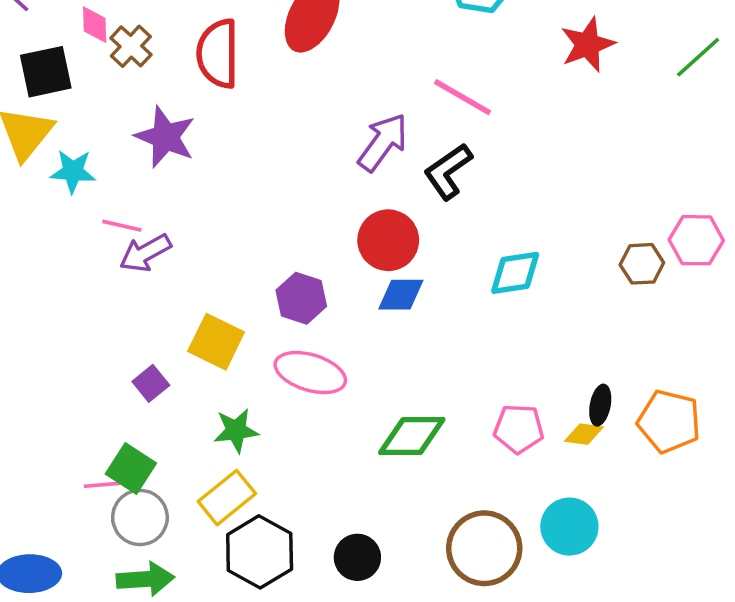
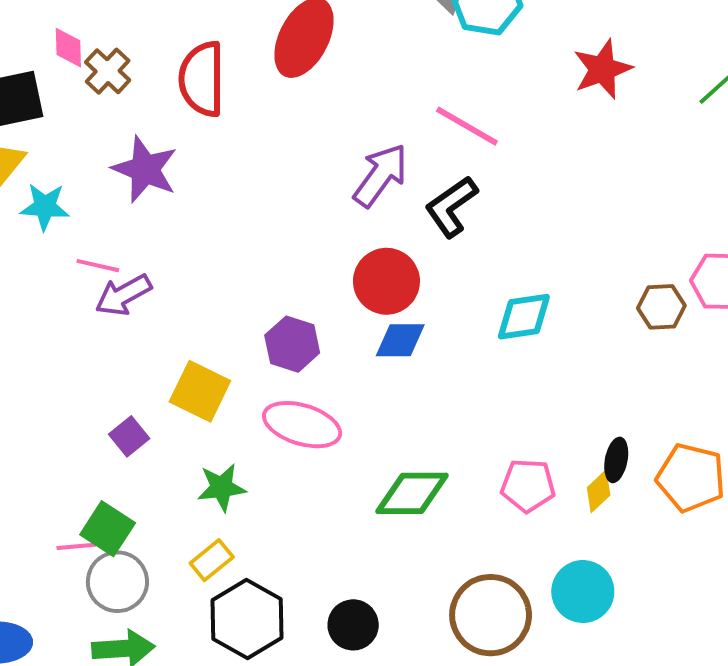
yellow diamond: (584, 434) -> (599, 491), turned -51
yellow rectangle: (227, 498) -> (212, 560), size x0.7

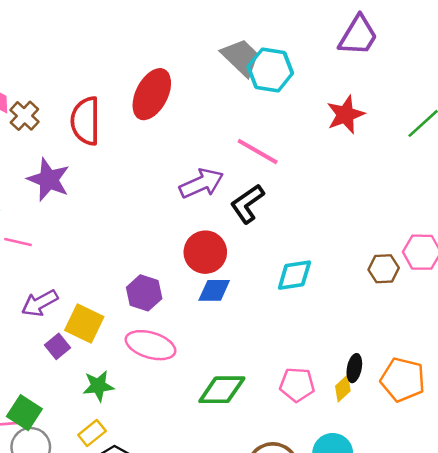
purple arrow: (381, 175) -> (201, 183), turned 30
purple arrow: (123, 295) -> (40, 303), moved
purple square: (129, 436) -> (58, 346), moved

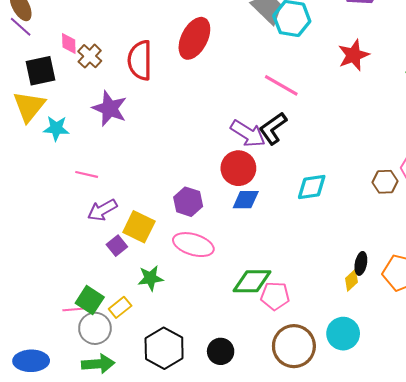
purple arrow: (201, 183) -> (248, 134), moved, turned 56
pink line: (18, 242) -> (87, 174), moved
pink pentagon: (297, 385) -> (275, 296), moved
yellow rectangle: (92, 433) -> (120, 307), moved

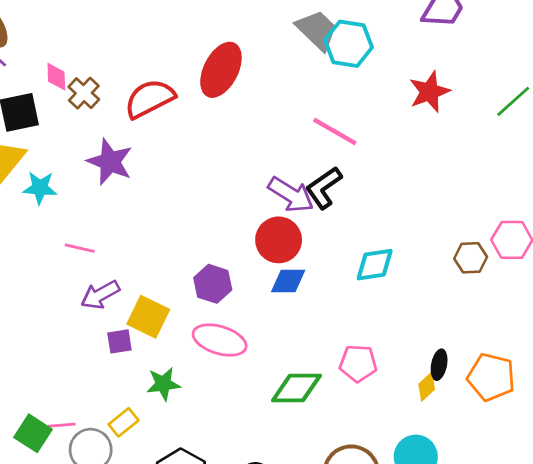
red semicircle: (140, 60) -> (150, 99), turned 63
purple square: (117, 246) -> (119, 341), turned 30
pink pentagon: (275, 296) -> (358, 363), moved
green square: (90, 300) -> (33, 433), moved

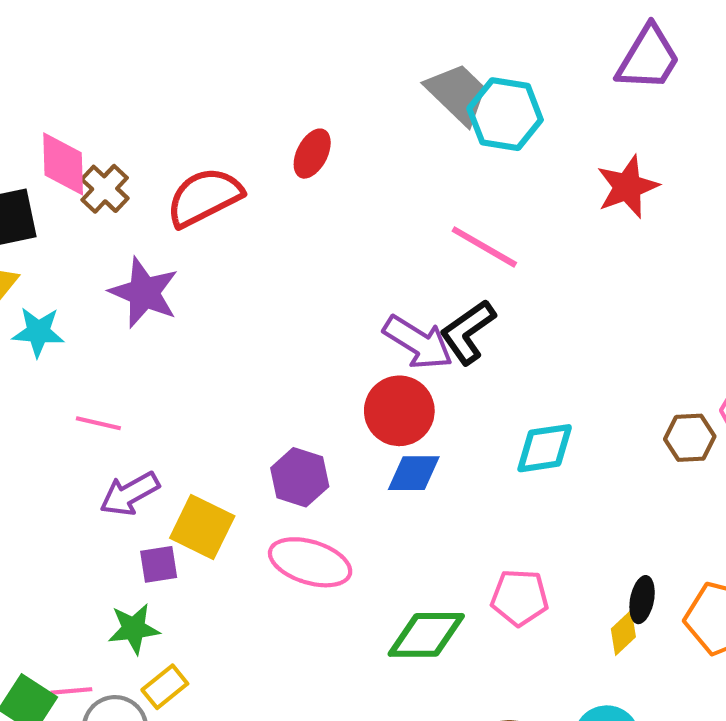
red ellipse: (221, 70) -> (312, 154), size x0.6
pink diamond: (56, 77) -> (63, 164), size x1.5
green star: (163, 384) -> (134, 629), moved

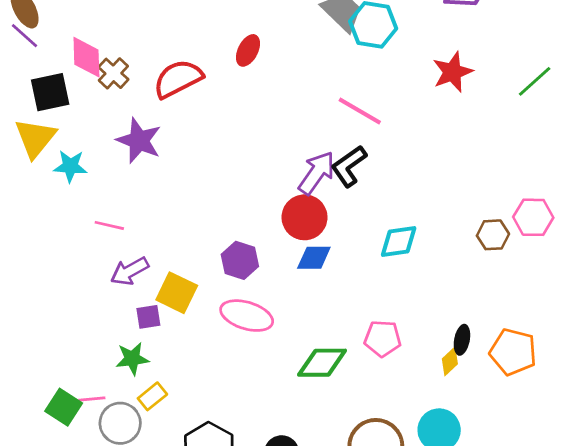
purple arrow: (418, 342) -> (317, 173), turned -87

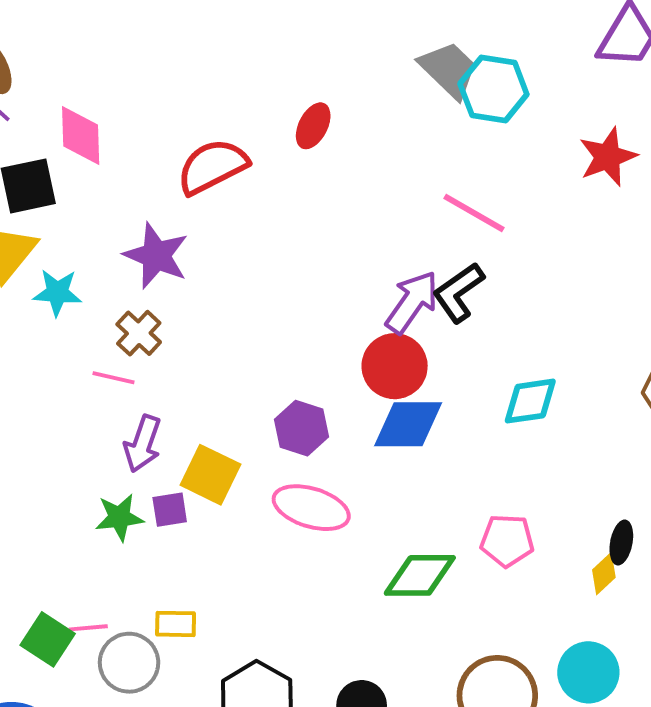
brown cross: (113, 73) -> (139, 333), moved
blue diamond: (314, 258) -> (408, 424), size x1.4
purple arrow: (130, 271) -> (143, 444), turned -42
green star: (132, 359) -> (119, 517), moved
yellow rectangle: (152, 396) -> (176, 624), turned 40

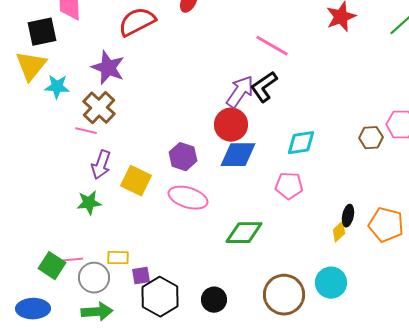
brown cross: (139, 333) -> (99, 108), size x1.4
purple square: (170, 510) -> (141, 276), moved
pink pentagon: (507, 541) -> (289, 186), moved

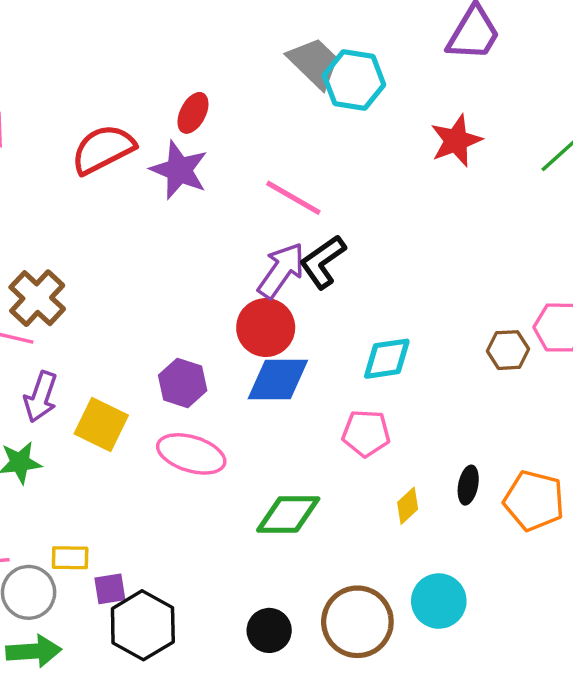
pink line: (272, 46) -> (293, 198), moved
purple star: (108, 68) -> (179, 170), moved
yellow diamond: (339, 232) -> (408, 506), moved
black circle: (214, 300) -> (269, 630), moved

